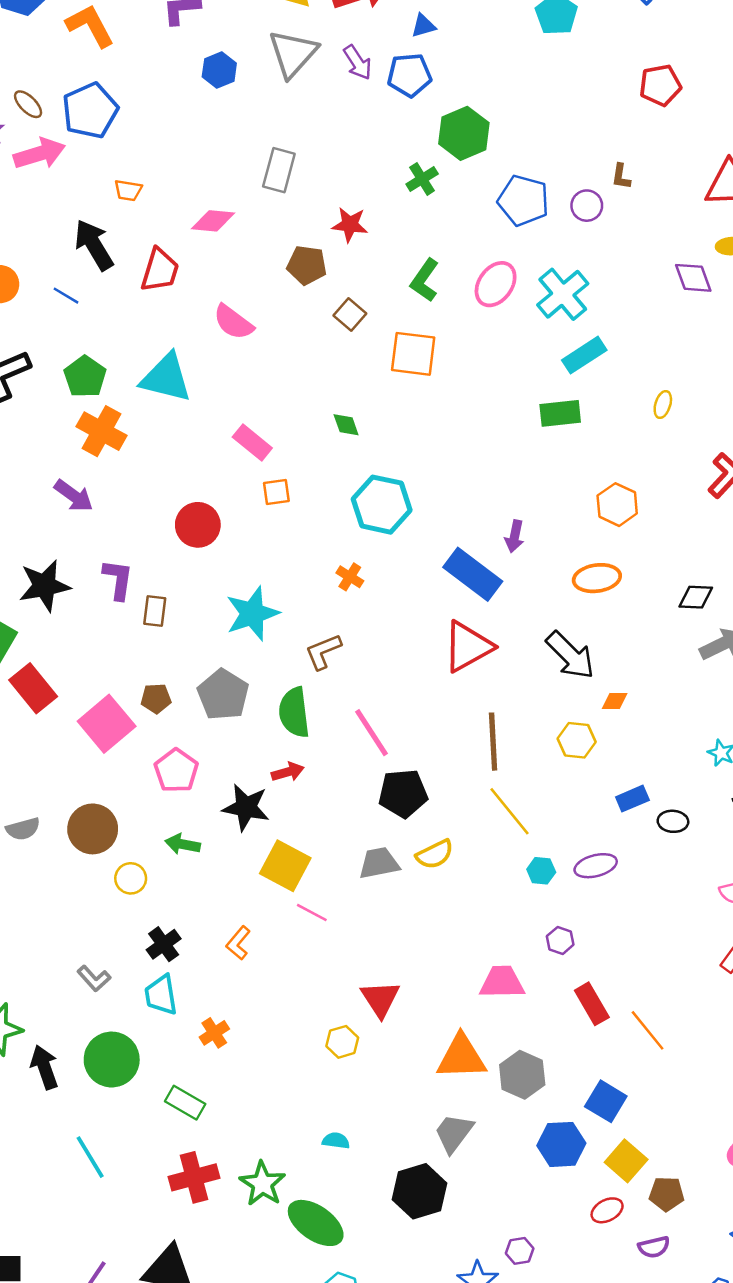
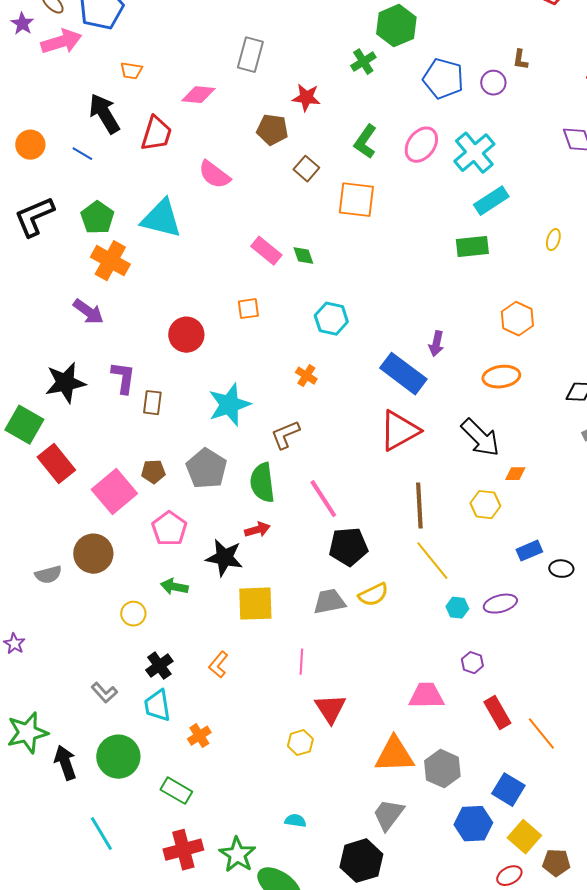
pink rectangle: (252, 443) -> (266, 251), moved
cyan hexagon: (382, 505) -> (331, 319), size x0.7
brown circle: (93, 829) -> (93, 554), moved
yellow square: (285, 866) -> (255, 604), turned -30
pink line: (312, 913) -> (301, 662), moved, turned 65

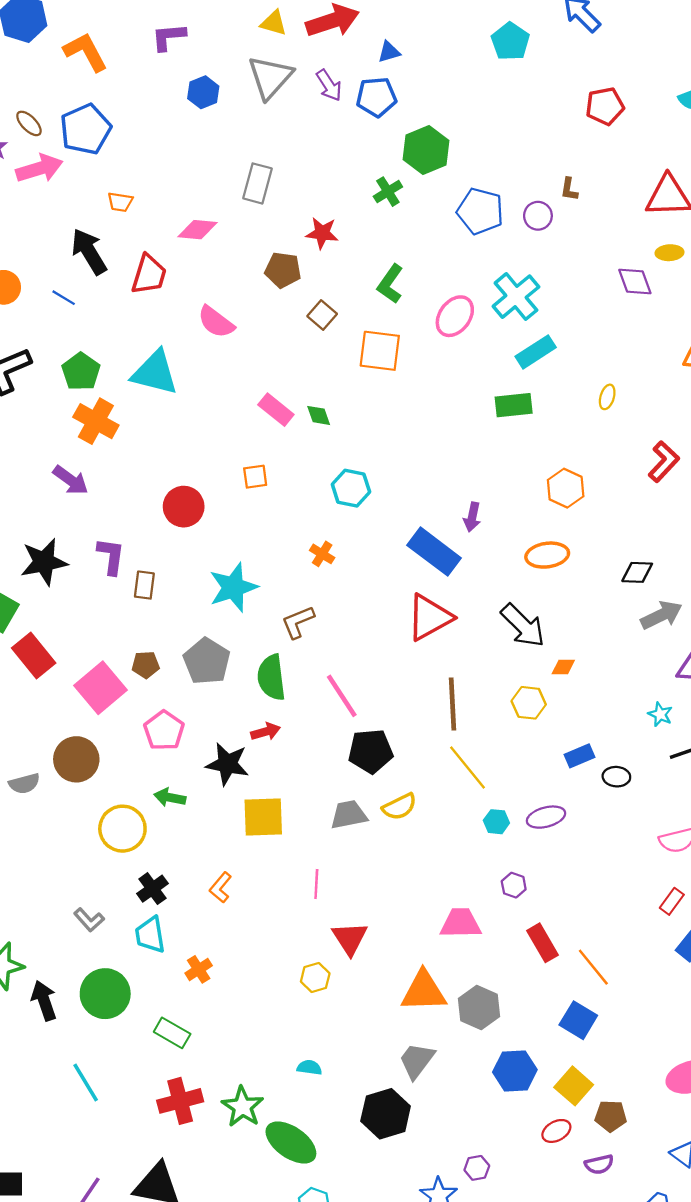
pink ellipse: (421, 145) -> (455, 316), moved
yellow circle: (133, 614) -> (122, 829), size x1.6
blue square: (508, 790) -> (578, 1020), moved

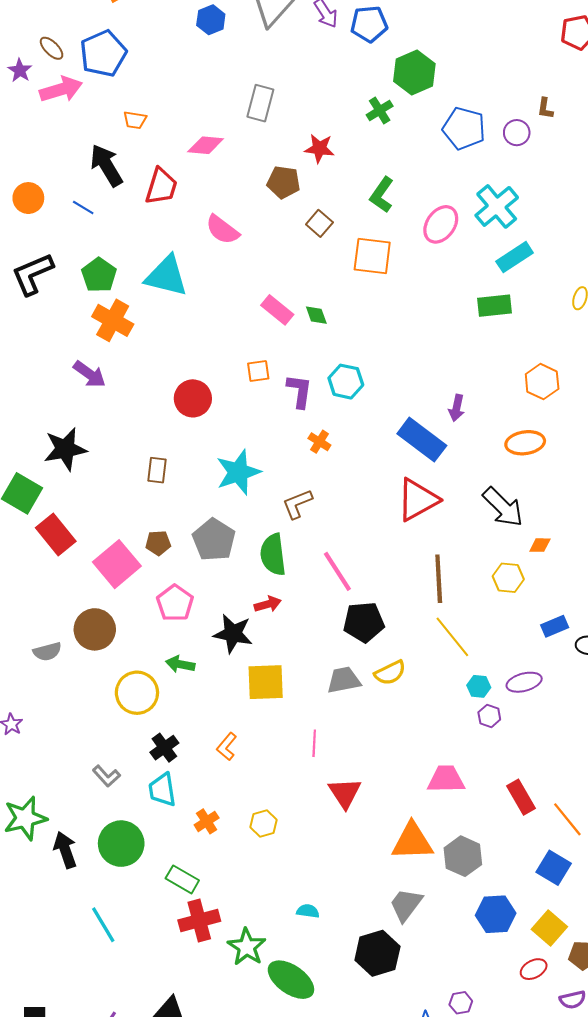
purple L-shape: (111, 556) -> (299, 391), moved
purple hexagon: (514, 885) -> (489, 716), moved
yellow hexagon: (315, 977) -> (264, 824), moved
red cross: (180, 1101) -> (199, 921), moved

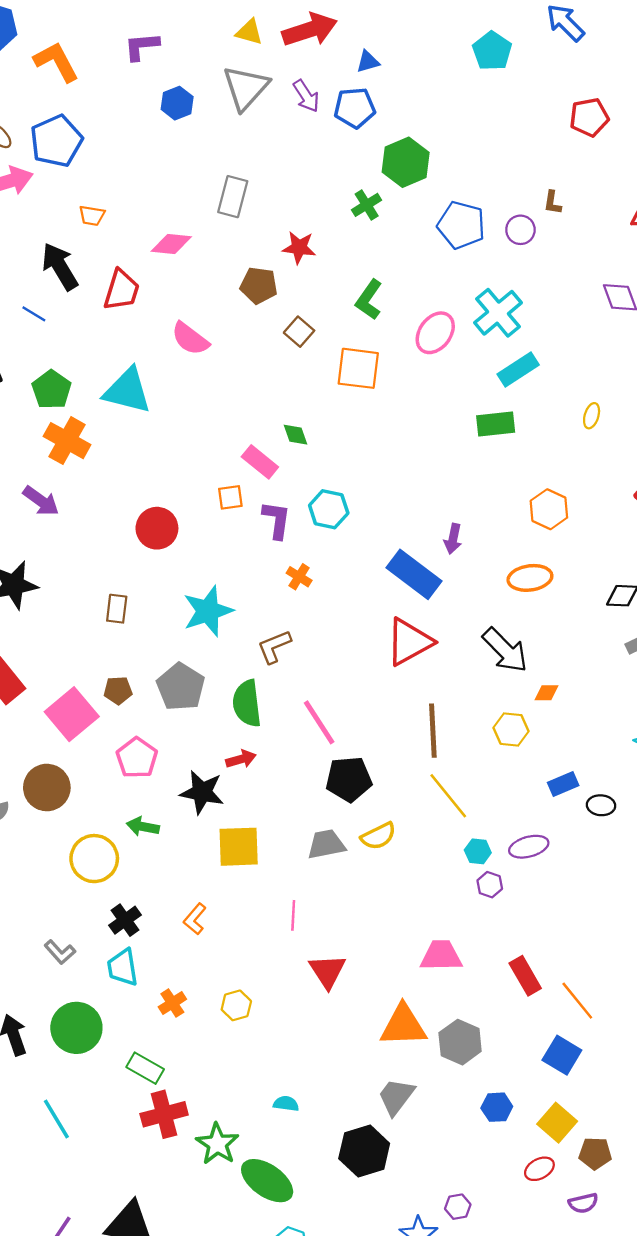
pink rectangle: (277, 310) -> (260, 462), moved
blue hexagon: (496, 914) -> (497, 1107), size x0.7

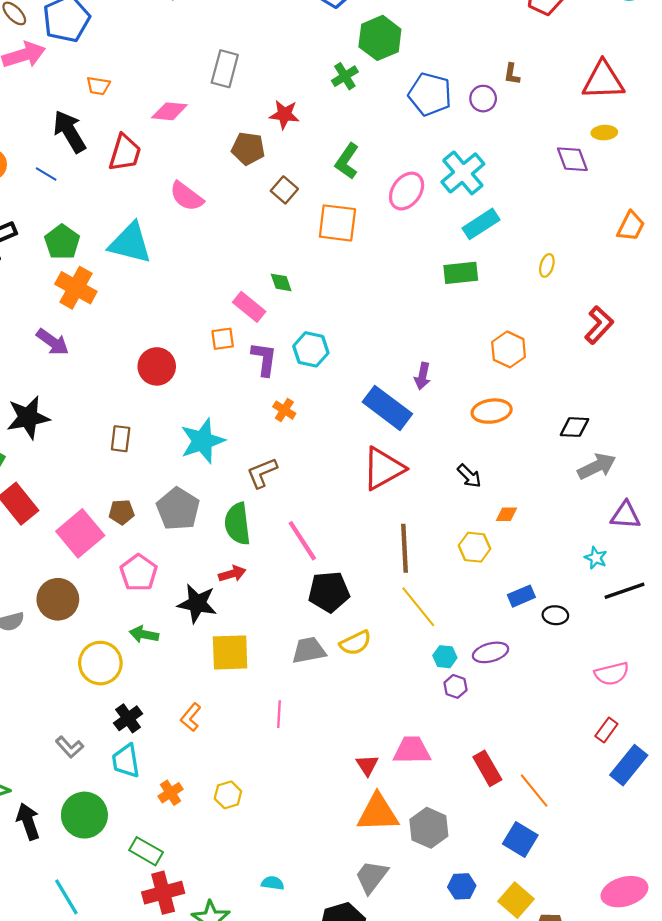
black arrow: (505, 650) -> (469, 476), size x0.6
red triangle: (327, 971) -> (367, 765), moved, size x0.7

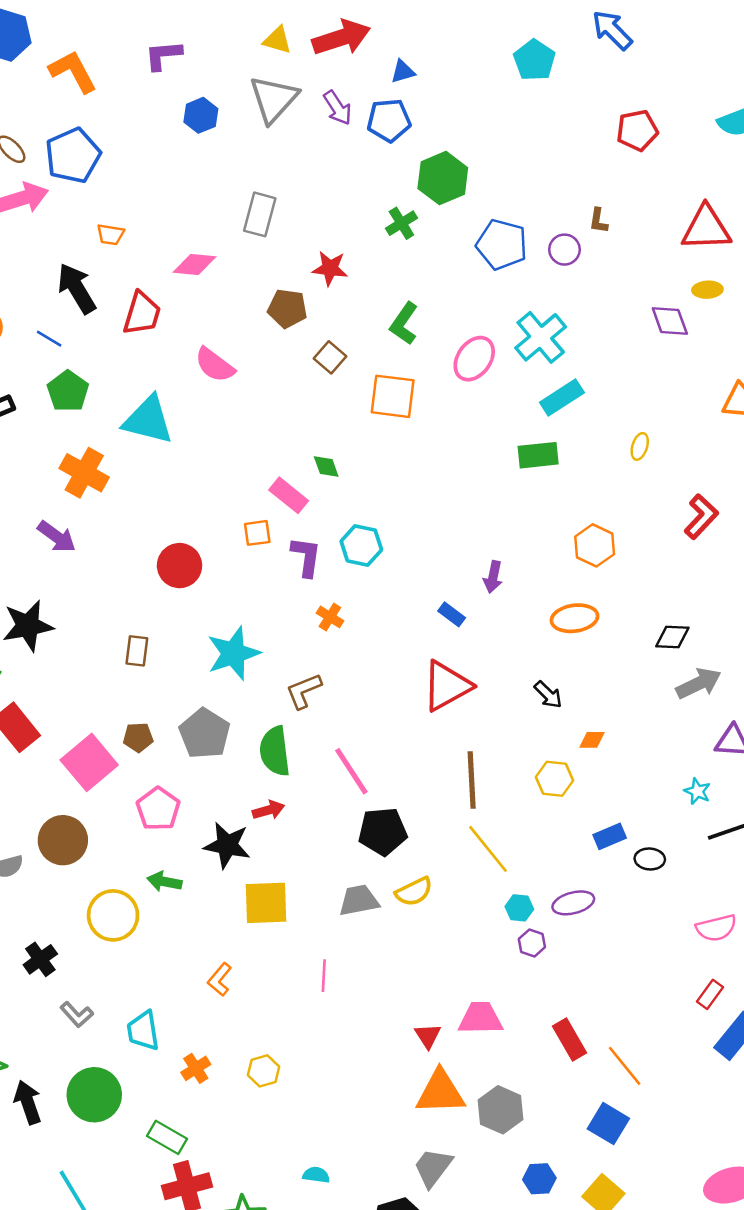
green pentagon: (62, 242) -> (68, 391), moved
blue rectangle: (387, 408) -> (452, 614), size x0.5
black cross: (128, 718) -> (40, 959), moved

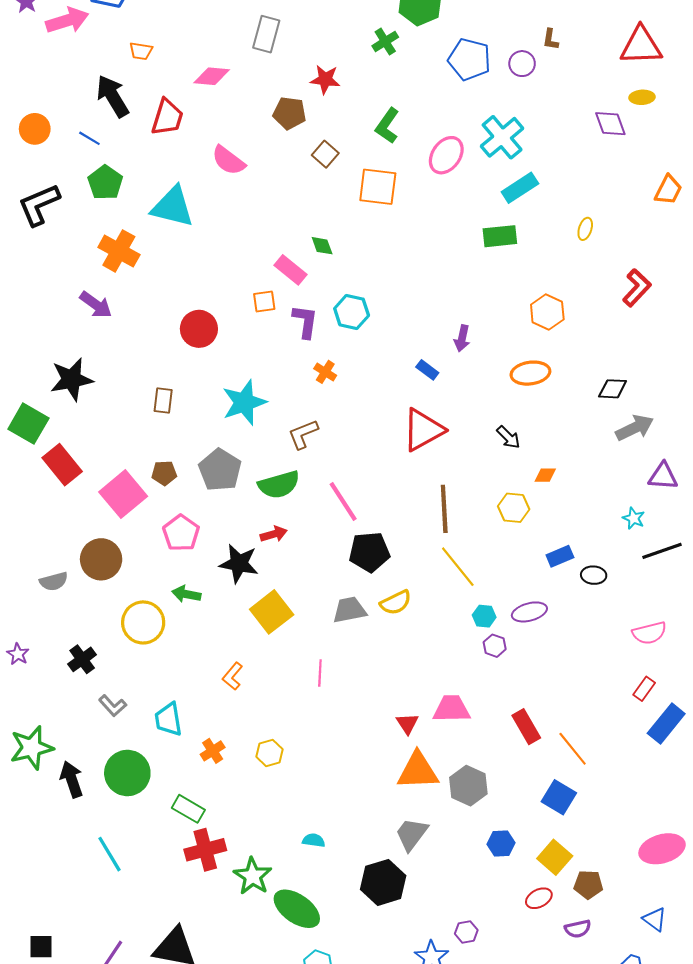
green semicircle: (275, 751) -> (279, 485), turned -99
yellow square: (266, 903) -> (272, 612), turned -36

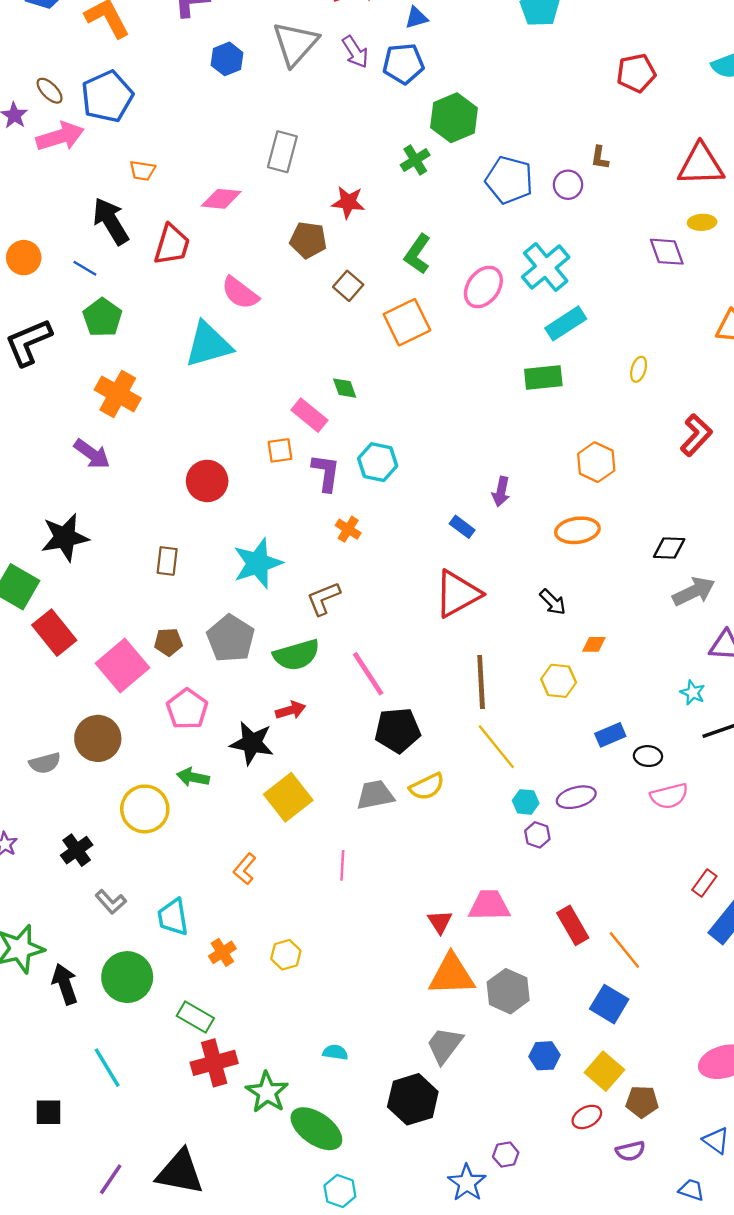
orange square: (378, 187) -> (407, 322), turned -33
cyan triangle: (173, 207) -> (208, 345), moved, turned -30
pink semicircle: (649, 633) -> (669, 796), moved
black square: (41, 947) -> (48, 1112), moved

